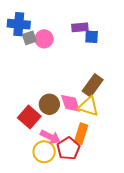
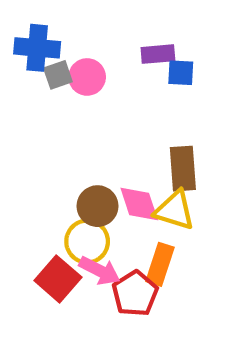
brown rectangle: (93, 85) -> (183, 169), turned -40
red square: (29, 117) -> (58, 279), moved
yellow circle: (44, 152) -> (87, 241), moved

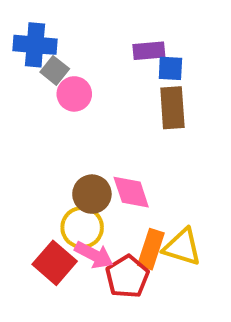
gray square: (58, 75) -> (55, 70), turned -32
pink circle: (87, 77) -> (74, 94), moved
brown rectangle: (183, 169) -> (172, 108), moved
yellow triangle: (175, 210) -> (182, 247), moved

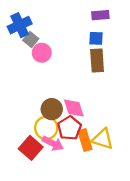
blue cross: (35, 45) -> (20, 25), turned -30
purple rectangle: (149, 51) -> (100, 15), moved
orange rectangle: (151, 249) -> (85, 140), turned -35
red pentagon: (127, 277) -> (69, 128), moved

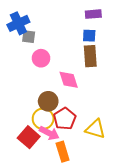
gray square: (31, 39) -> (29, 37), turned -32
pink circle: (42, 53) -> (41, 58), moved
pink diamond: (74, 108) -> (69, 80), moved
orange rectangle: (85, 140) -> (63, 152), moved

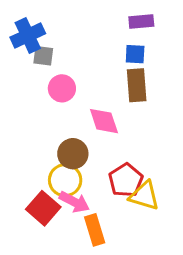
red pentagon: (65, 119) -> (126, 180), moved

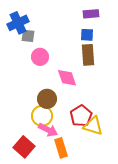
red square: (43, 208) -> (24, 147), moved

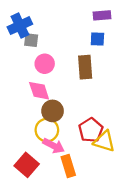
brown rectangle: (88, 55) -> (85, 67), moved
pink diamond: (67, 78) -> (39, 91), moved

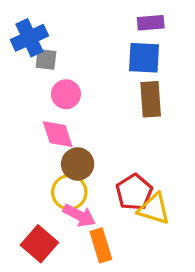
blue square: (97, 39) -> (144, 58), size x1.5
brown rectangle: (85, 67) -> (151, 99), moved

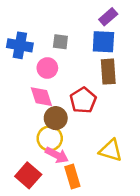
purple rectangle: (151, 23) -> (108, 17), turned -36
blue cross: (29, 38) -> (20, 45), moved, turned 35
gray square: (46, 59) -> (60, 42), moved
red pentagon: (134, 192) -> (83, 100), moved

